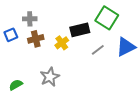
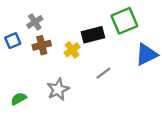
green square: (107, 18) -> (124, 21), turned 35
gray cross: (30, 19) -> (35, 22), turned -32
gray line: (98, 50) -> (103, 73), moved

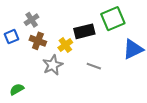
brown cross: (42, 45) -> (38, 41), turned 35
gray line: (103, 73) -> (94, 66), turned 56
gray star: (58, 89) -> (53, 65), moved

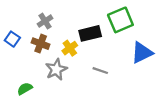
gray cross: (32, 20) -> (45, 21), moved
blue square: (12, 37) -> (12, 39), turned -32
green semicircle: (17, 89) -> (25, 89), moved

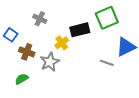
gray cross: (45, 21) -> (40, 19), turned -32
brown cross: (41, 44) -> (27, 52), moved
gray line: (100, 71) -> (107, 63), moved

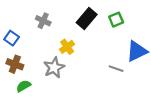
green square: (107, 18) -> (116, 20), size x0.6
black rectangle: (80, 30) -> (87, 19), moved, turned -36
brown cross: (27, 52) -> (15, 64), moved

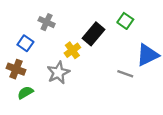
black rectangle: (87, 19) -> (94, 34), moved
green square: (116, 20) -> (125, 21), turned -32
blue square: (12, 38) -> (25, 43), moved

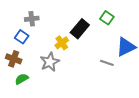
gray cross: (47, 22) -> (32, 19), moved, turned -32

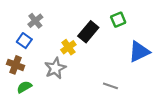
green square: (107, 18) -> (118, 20), turned 32
gray cross: (32, 19) -> (35, 21), turned -32
gray line: (107, 63) -> (110, 86), moved

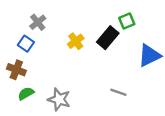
black rectangle: (88, 32) -> (108, 38), moved
yellow cross: (68, 47) -> (76, 41), moved
gray star: (55, 68) -> (59, 99), moved, turned -30

